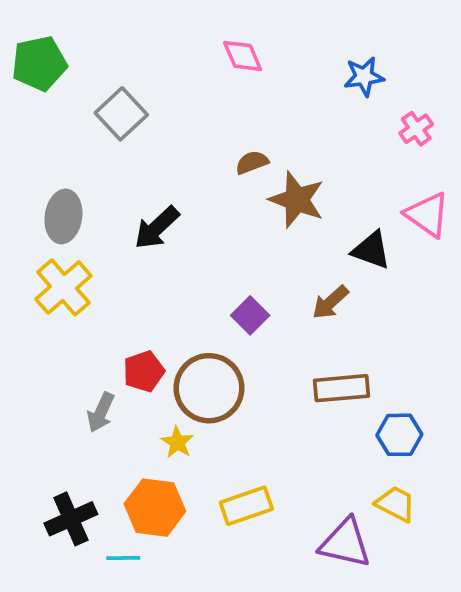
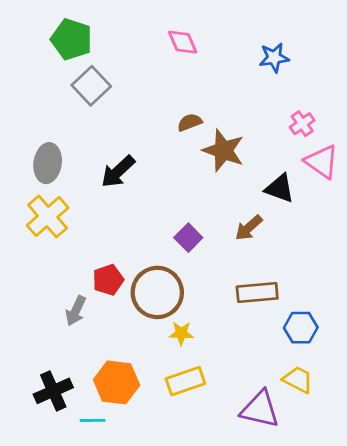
green pentagon: (39, 63) -> (72, 39), moved, turned 30
pink cross: (416, 129) -> (302, 124), moved
yellow star: (177, 442) -> (181, 333), moved, turned -30

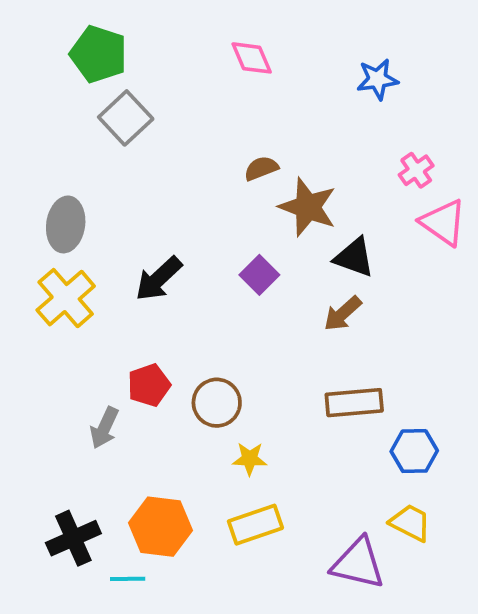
black arrow: (118, 172) -> (159, 279), moved
black triangle: (280, 188) -> (354, 257), moved
purple square: (188, 238) -> (259, 275), moved
brown circle: (157, 292) -> (217, 403), size x0.7

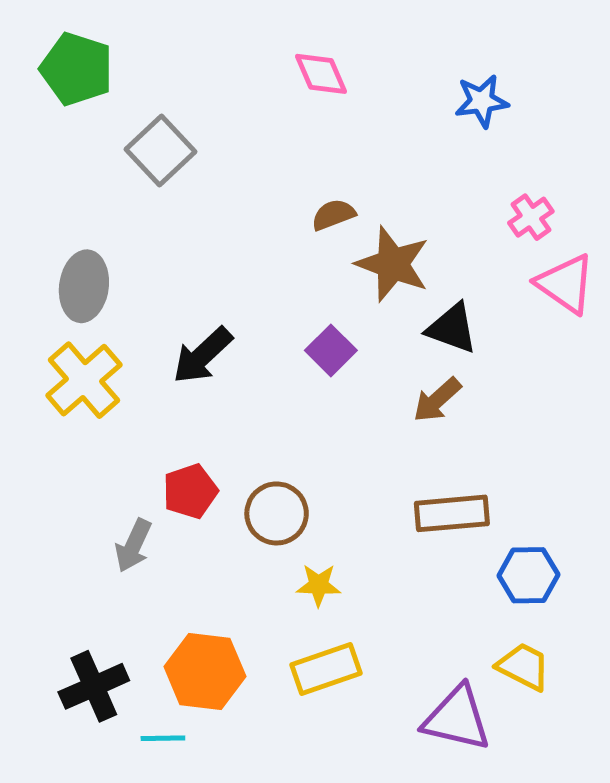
green pentagon: (99, 54) -> (77, 69), moved

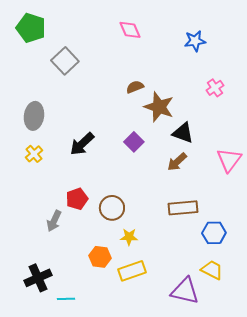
pink triangle: (565, 284) -> (229, 160), moved, turned 32
yellow cross: (84, 380) -> (34, 154), size x0.6
orange hexagon: (205, 672) -> (100, 257), moved, size x0.7

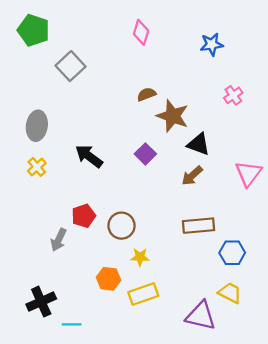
pink diamond: (130, 30) -> (141, 32), turned 40
black arrow: (82, 144) -> (89, 156), turned 80

